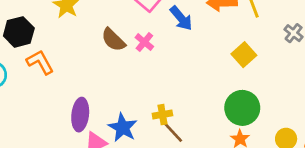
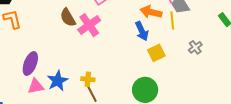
blue arrow: (181, 18) -> (142, 31), moved
pink cross: (144, 42) -> (89, 25), size x1.6

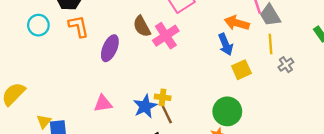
yellow line: (172, 21) -> (271, 44), moved
purple ellipse: (30, 63) -> (110, 48), moved
blue star: (58, 81) -> (145, 106), moved

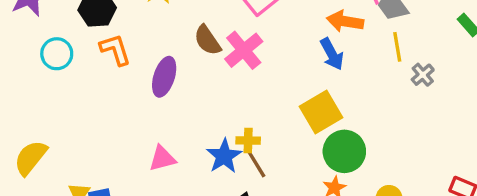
yellow square: (241, 70) -> (321, 112), moved, size x1.4

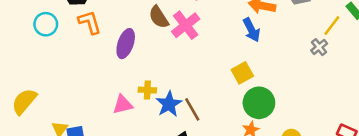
yellow line: (397, 47) -> (332, 25), moved, turned 45
yellow square: (321, 112) -> (242, 73), size x0.7
yellow cross: (248, 140) -> (147, 90), moved

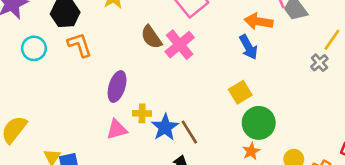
purple ellipse: (126, 44) -> (117, 86), moved

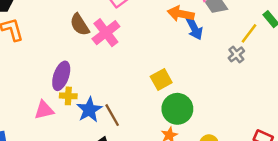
blue arrow: (248, 47) -> (194, 28), moved
purple ellipse: (117, 86) -> (61, 76), moved

